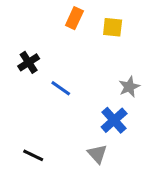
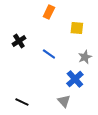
yellow square: (113, 27) -> (77, 28), moved
blue line: (61, 88) -> (49, 54), moved

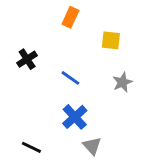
blue cross: (75, 79) -> (75, 117), moved

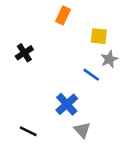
blue line: (70, 78) -> (91, 75), moved
gray star: (122, 82) -> (109, 59), moved

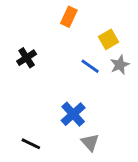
yellow square: (99, 36) -> (108, 39), turned -36
blue line: (91, 75) -> (90, 66), moved

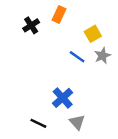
black cross: (27, 58) -> (31, 25), moved
black line: (31, 144) -> (38, 123), moved

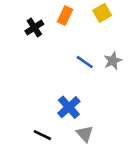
yellow square: (93, 34) -> (102, 13), moved

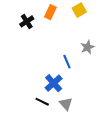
blue line: (85, 62) -> (67, 62), moved, turned 32
black line: (42, 135) -> (42, 102), moved

